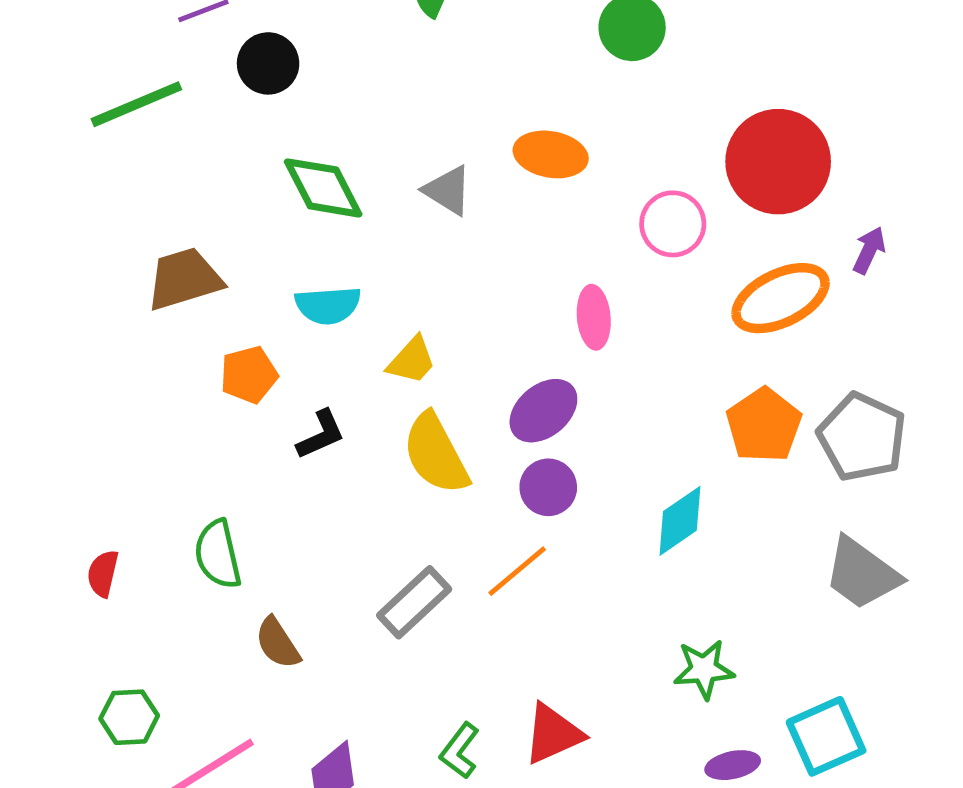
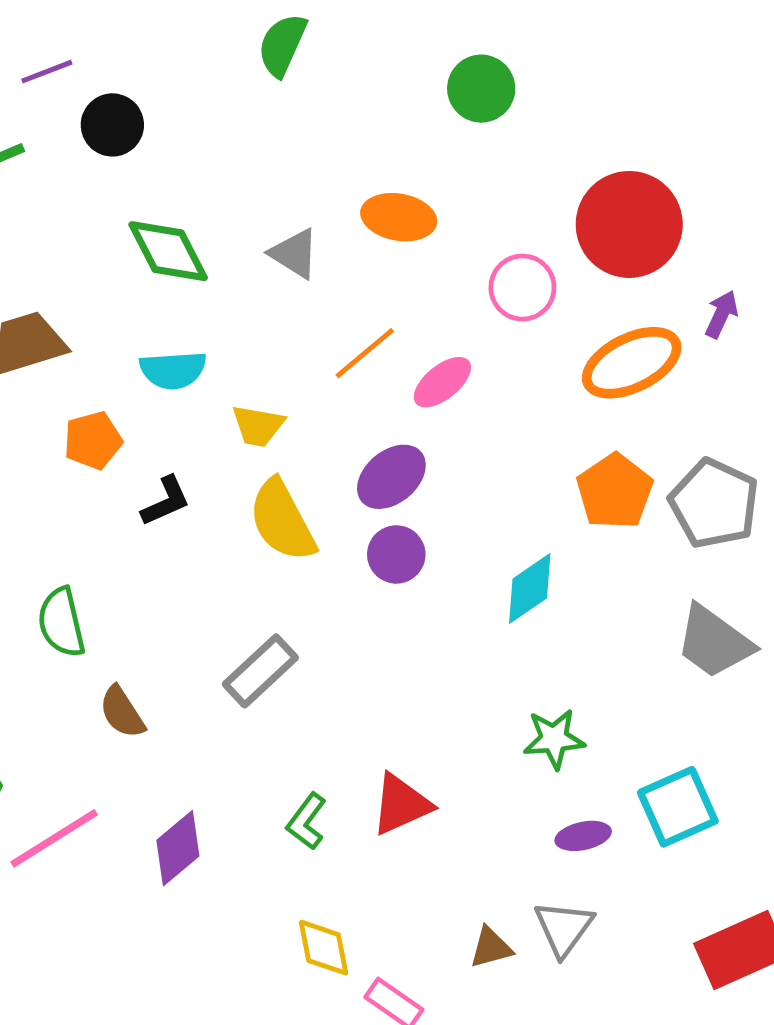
pink ellipse: (594, 317) -> (442, 382), turned 56
yellow trapezoid: (412, 360) -> (258, 426), turned 58
orange line: (517, 571) -> (365, 353), moved

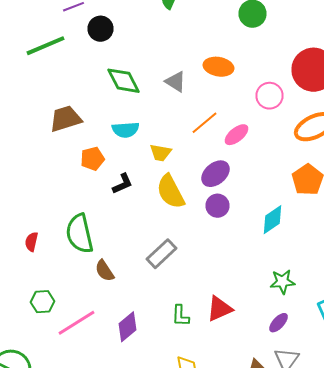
green semicircle: (61, 622) -> (80, 234), size x1.4
green L-shape: (306, 821) -> (180, 316), turned -35
purple ellipse: (583, 836) -> (278, 323), moved, turned -35

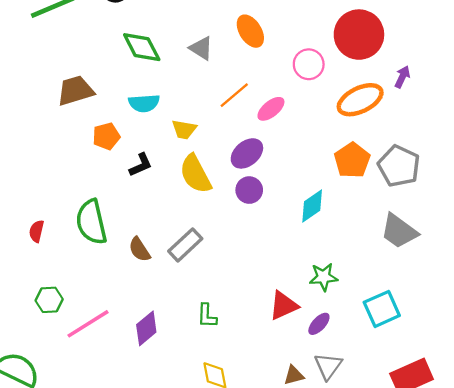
orange ellipse: (218, 67) -> (250, 31), turned 48
brown semicircle: (104, 271) -> (139, 249), moved
red triangle: (220, 309) -> (284, 306), moved

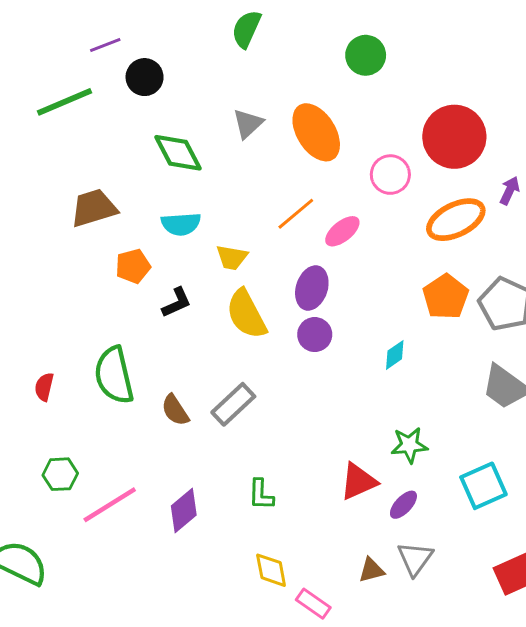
orange ellipse: (250, 31) -> (316, 132), size x1.4
gray triangle: (201, 48) -> (248, 124), moved, turned 45
purple ellipse: (247, 153) -> (312, 288), turned -32
cyan diamond: (312, 206) -> (395, 355), size x0.7

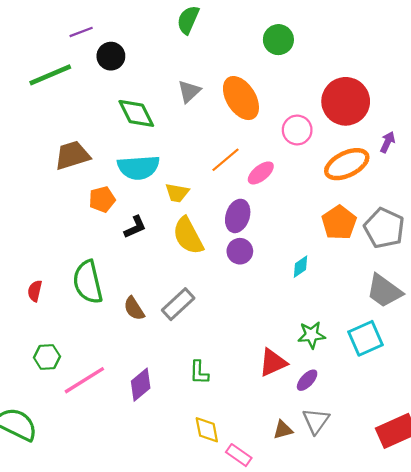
cyan semicircle: (181, 224) -> (138, 167), size x1.4
cyan square: (483, 486) -> (365, 338), moved

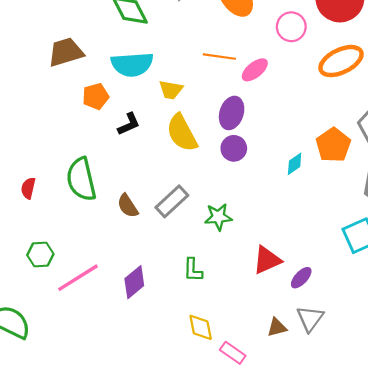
orange line: (226, 160) -> (219, 57), turned 48
orange pentagon: (339, 223) -> (333, 145), moved
green star: (311, 335) -> (218, 217), moved

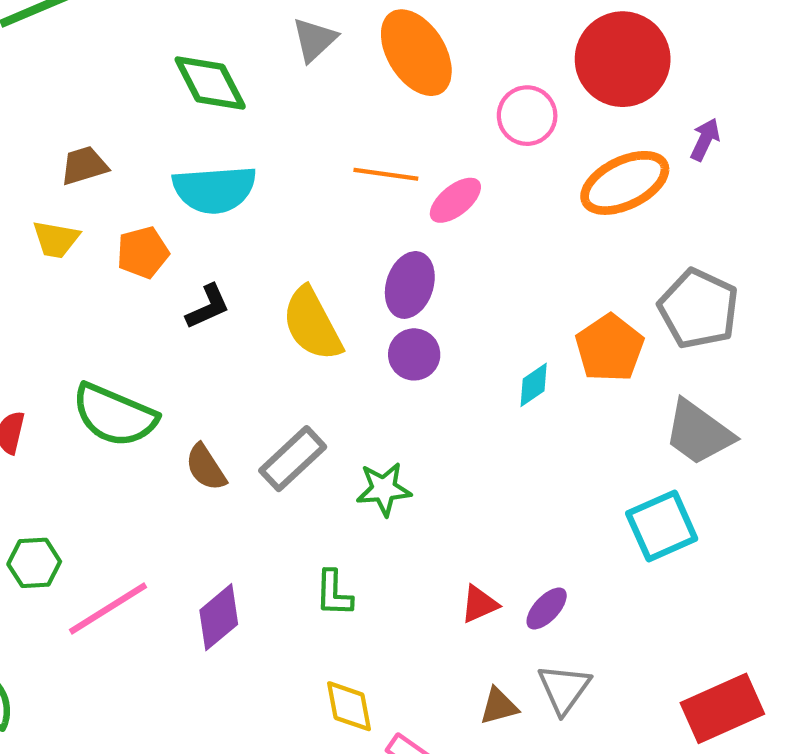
brown trapezoid: (66, 52) -> (84, 166), size x0.7
yellow trapezoid: (171, 90) -> (56, 239), moved
green semicircle: (81, 179) -> (115, 415), turned -54
red triangle: (267, 260) -> (479, 604), moved, size x0.7

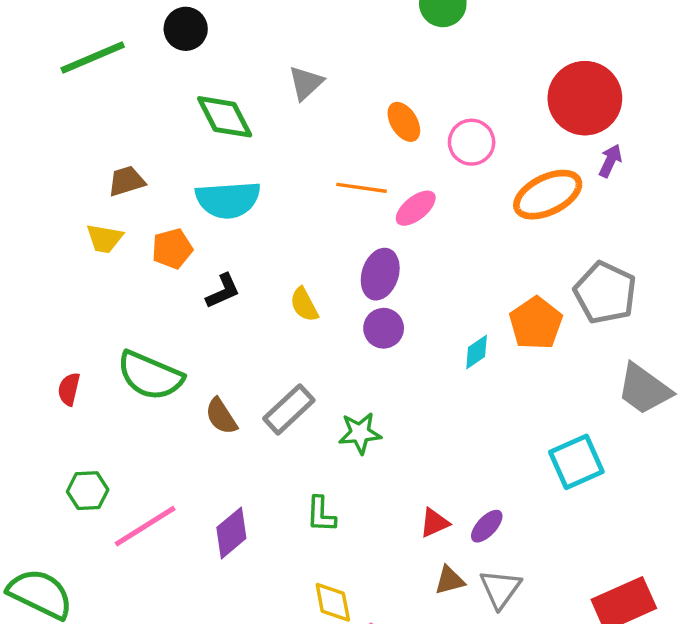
orange ellipse: (416, 53) -> (404, 122), moved, size x0.6
red circle: (623, 59) -> (585, 98), moved
yellow semicircle: (312, 324) -> (304, 305), size x0.6
gray trapezoid: (699, 433) -> (644, 389), moved
brown triangle: (499, 706) -> (450, 580), moved

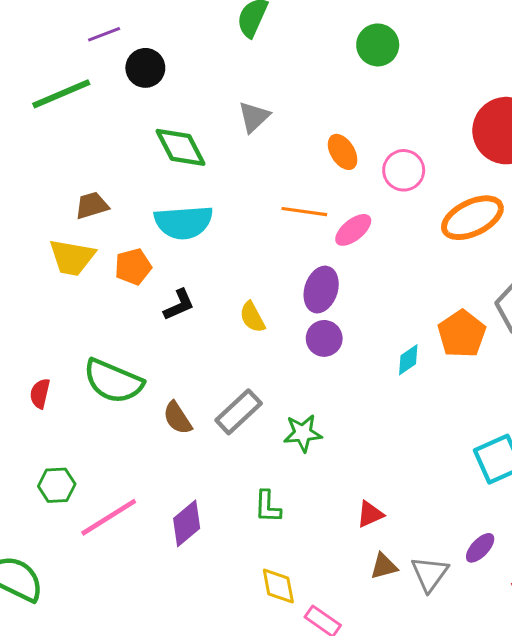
yellow trapezoid: (104, 239) -> (72, 257), size x1.4
purple ellipse: (487, 526) -> (480, 548), moved

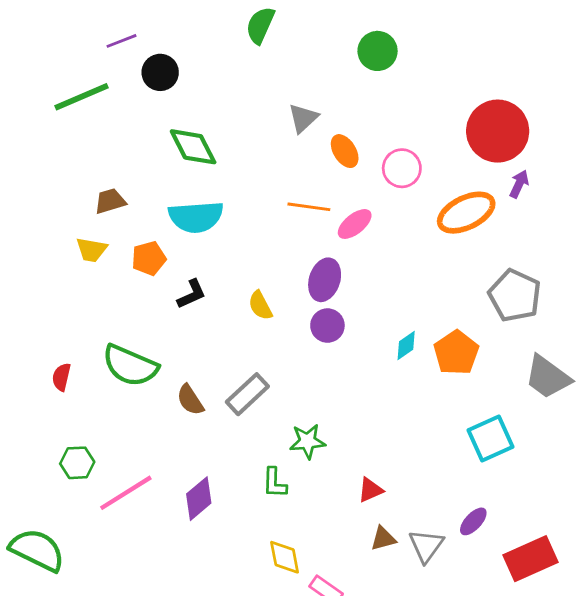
gray triangle: (254, 117) -> (303, 118), moved
yellow trapezoid: (72, 257) -> (92, 250), size x0.7
orange pentagon: (462, 334) -> (456, 353), moved
green star: (303, 433) -> (307, 441), moved

